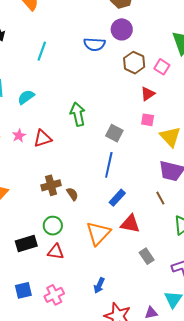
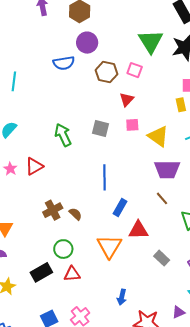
gray square: (114, 133) -> (101, 128), moved

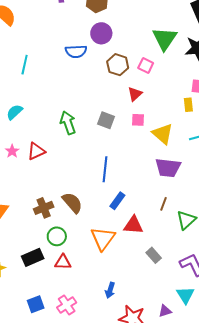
brown line: (162, 198) -> (164, 204), moved, turned 56
brown cross: (53, 210) -> (44, 208), moved
brown semicircle: (75, 214) -> (72, 203), size x1.6

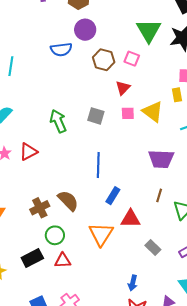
yellow triangle: (163, 134) -> (153, 112), moved
blue arrow: (110, 290) -> (133, 283), moved

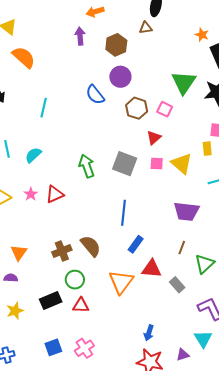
blue semicircle: (61, 49) -> (95, 95), turned 55
gray square: (96, 116) -> (125, 164), size x1.4
gray rectangle: (153, 247) -> (177, 285), moved

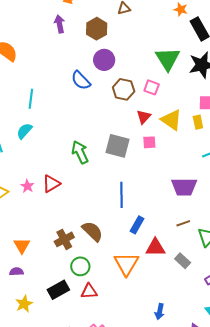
cyan semicircle: (33, 155) -> (24, 131), moved
yellow triangle: (182, 164) -> (171, 120), moved
brown line: (182, 248) -> (183, 223), turned 56

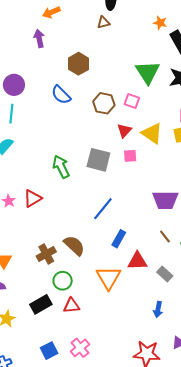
brown hexagon: (97, 29) -> (79, 64), moved
purple circle: (104, 60) -> (14, 85), moved
blue line: (122, 195) -> (103, 209), turned 40
brown line: (183, 223) -> (165, 237), turned 72
blue arrow: (160, 312) -> (158, 309), moved

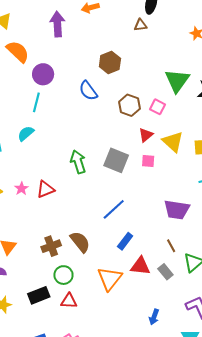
purple arrow: (39, 38) -> (57, 24), moved, size x1.4
gray rectangle: (165, 274) -> (165, 272), moved

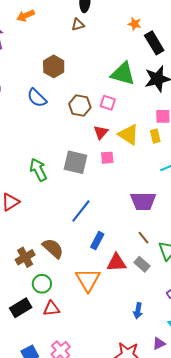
green triangle: (177, 81) -> (123, 74), turned -40

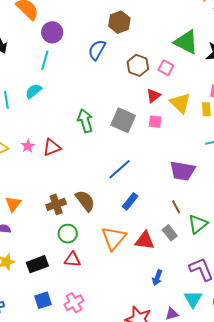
blue semicircle: (37, 98) -> (97, 50), turned 65
red triangle: (116, 263) -> (145, 240), moved
black rectangle: (21, 308) -> (37, 264), moved

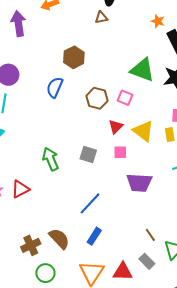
gray square: (123, 120) -> (88, 154), size x0.7
purple trapezoid: (183, 171) -> (139, 183), moved
blue rectangle: (130, 201) -> (94, 236), moved

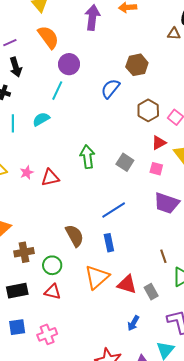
blue rectangle: (94, 236) -> (109, 243), turned -60
brown cross: (31, 245) -> (24, 252), moved
gray rectangle: (147, 261) -> (151, 292), moved

